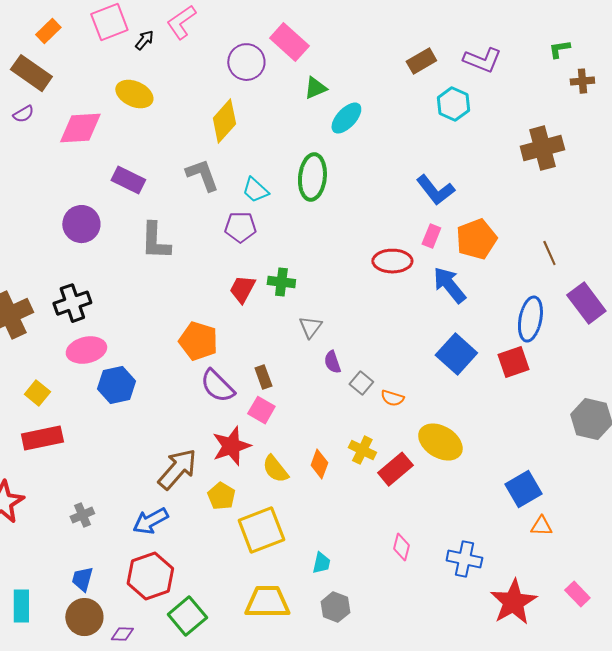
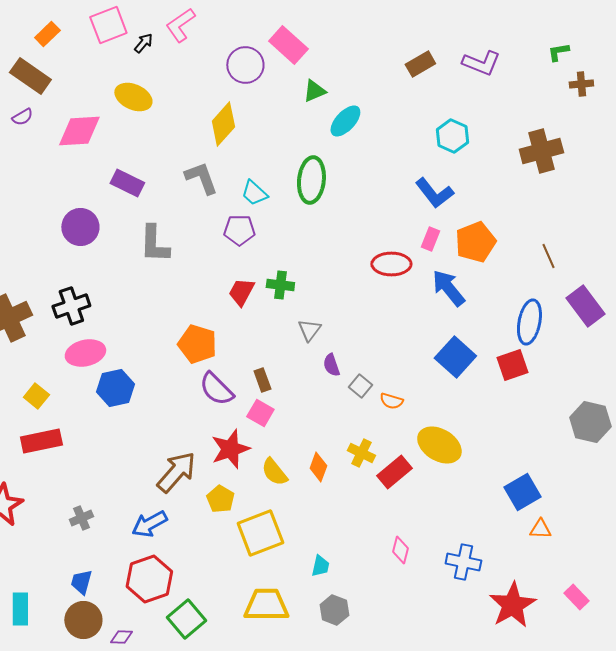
cyan hexagon: (453, 104) -> (452, 136), moved

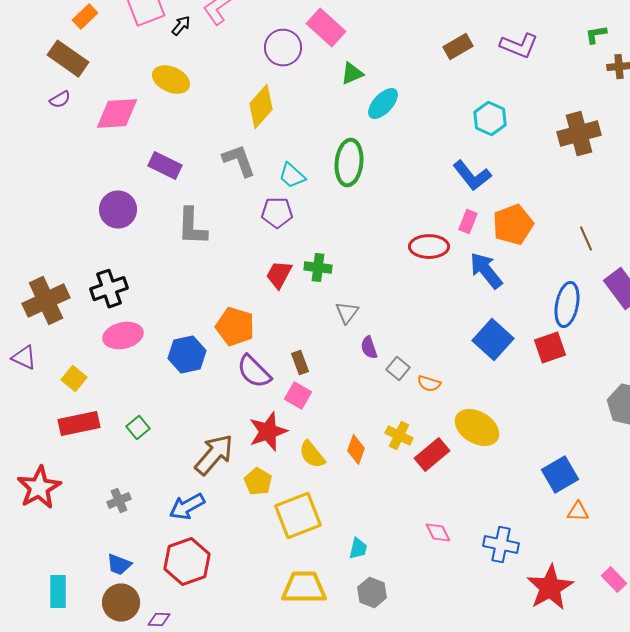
blue hexagon: (115, 388) -> (187, 355), moved
pink diamond: (400, 550) -> (438, 533), turned -40
blue trapezoid: (81, 582) -> (119, 565), turned -84
green square: (186, 619) -> (138, 428), moved, size x0.6

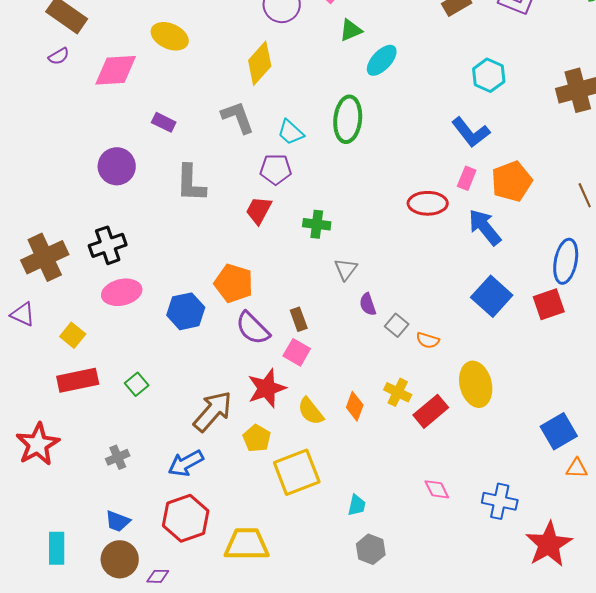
purple rectangle: (165, 166) -> (164, 122), size x0.7
red trapezoid: (279, 275) -> (259, 210), moved
yellow ellipse: (477, 428) -> (476, 384), turned 45
yellow trapezoid: (304, 588) -> (247, 544), moved

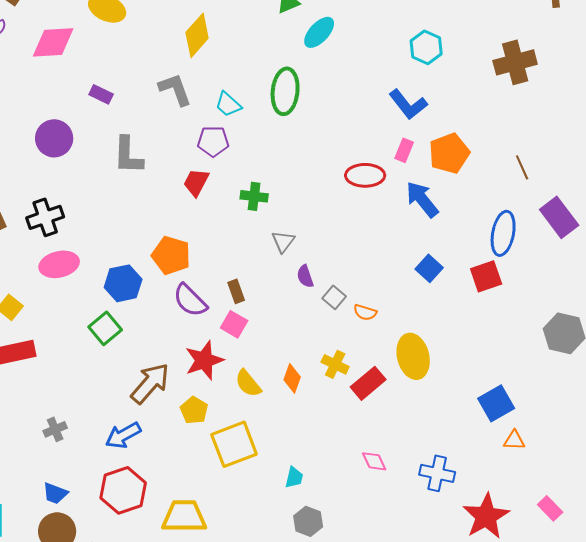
blue square: (492, 296) -> (429, 268), size x0.7
green square: (137, 384) -> (105, 328), moved, size x1.4

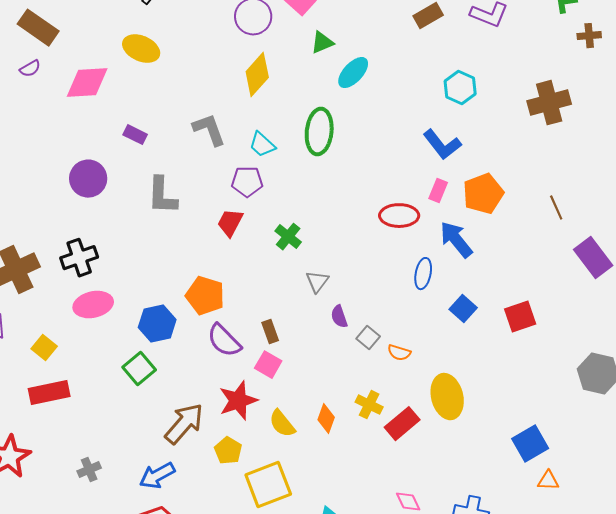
yellow diamond: (197, 35) -> (257, 75), moved
green cross: (254, 196) -> (288, 237), turned 32
blue ellipse: (503, 233) -> (423, 274), moved, size x0.7

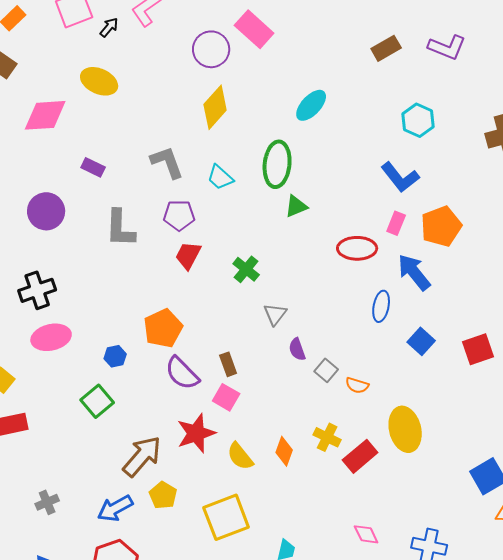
green triangle: (322, 43) -> (296, 206), moved
purple pentagon: (247, 182) -> (179, 215), moved
orange pentagon: (205, 296) -> (163, 328), turned 30
blue hexagon: (157, 324) -> (115, 356), size x0.6
yellow pentagon: (228, 451) -> (163, 495), moved

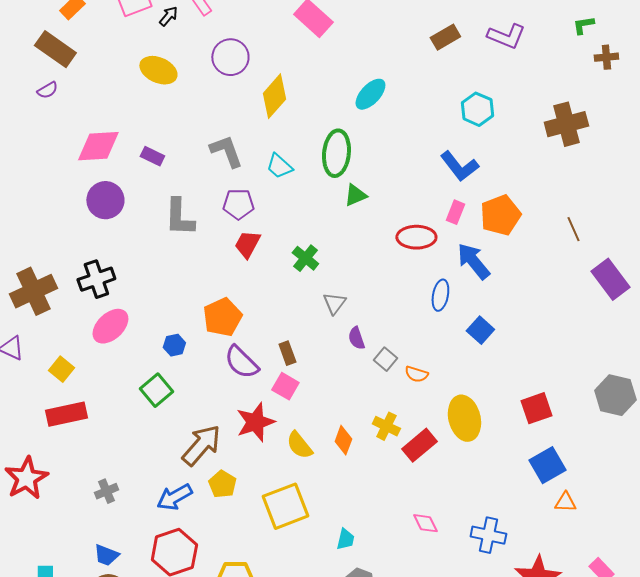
purple circle: (211, 49) -> (230, 57), moved
pink diamond: (45, 115) -> (98, 146), moved
pink ellipse: (51, 337) -> (110, 326), turned -30
red square: (478, 349) -> (536, 408), moved

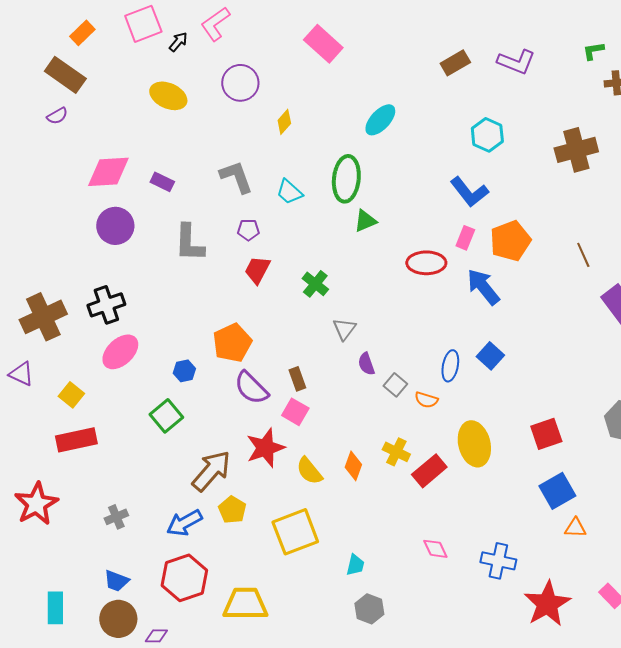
yellow diamond: (274, 96) -> (284, 122), size x0.6
purple pentagon: (238, 204) -> (248, 230), size x0.7
blue ellipse: (440, 295) -> (450, 366), moved

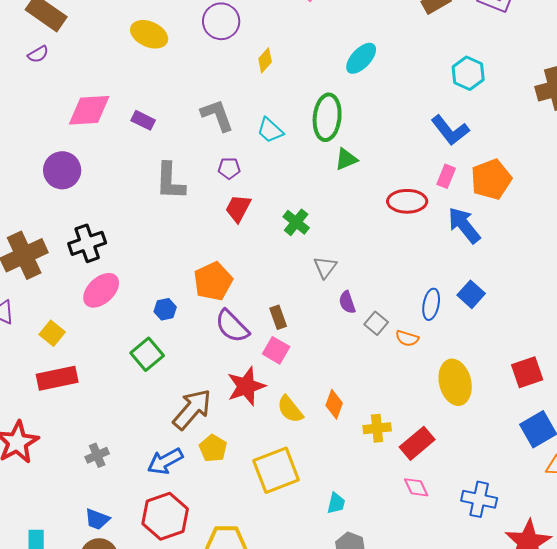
purple circle: (115, 226) -> (62, 170), moved
yellow cross: (396, 452) -> (377, 428), moved, turned -32
red rectangle: (429, 471) -> (417, 443), moved

